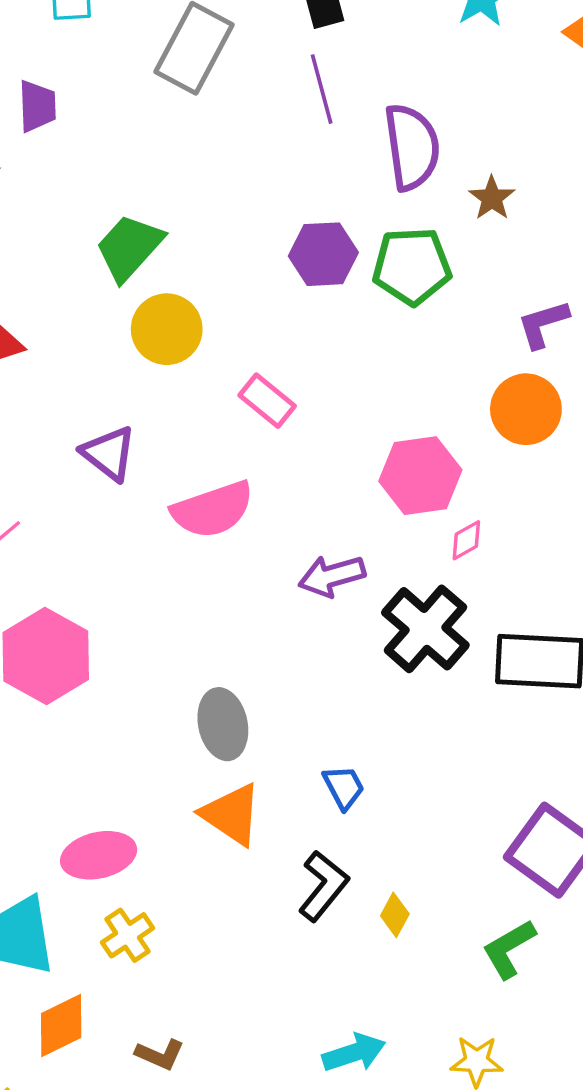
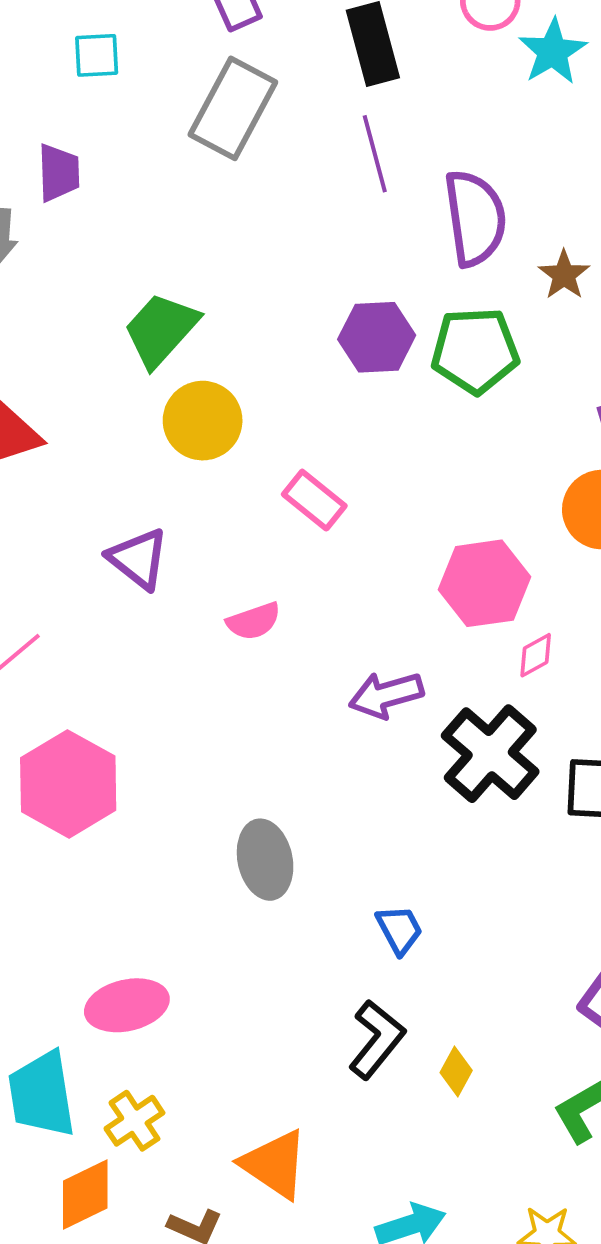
pink semicircle: (213, 510) -> (254, 621), size x0.6
orange triangle: (231, 814) -> (274, 1164), moved
yellow cross: (128, 935) -> (134, 1121), moved

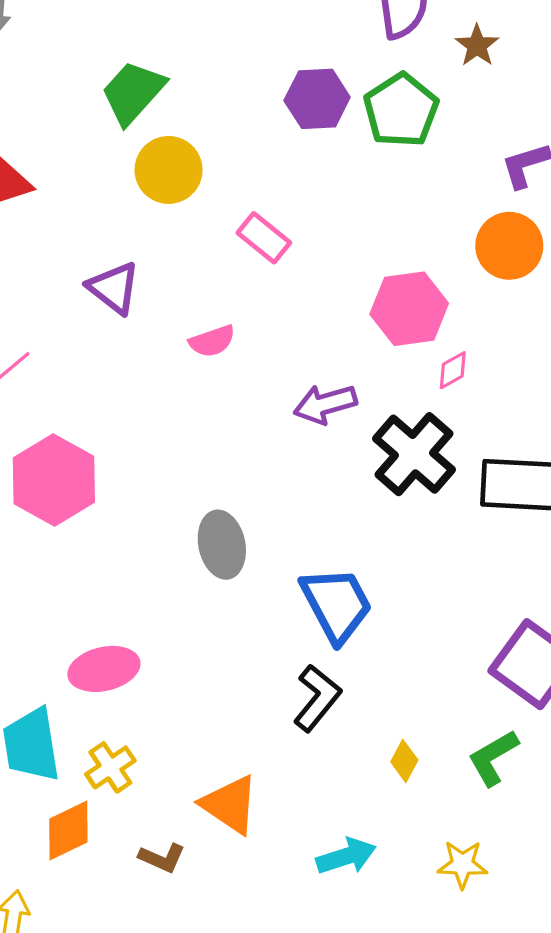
green pentagon: (475, 351) -> (401, 110), turned -30
blue trapezoid: (399, 930) -> (336, 604), size x1.8
yellow diamond: (456, 1072) -> (404, 761), moved

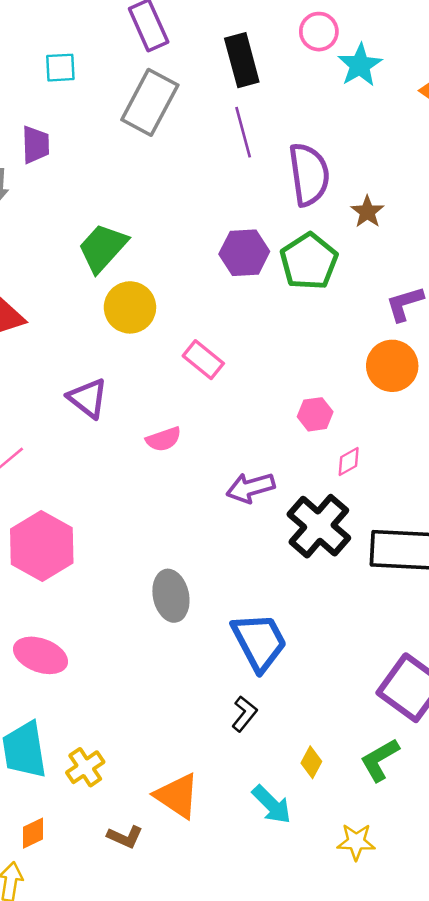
pink hexagon: (409, 309) -> (315, 414), size x0.6
pink ellipse: (104, 669) -> (40, 655), moved, turned 33
black L-shape: (317, 698) -> (244, 714), size x0.7
orange diamond: (68, 830) -> (33, 833), moved, size x0.7
cyan arrow: (346, 856) -> (272, 805), moved, turned 63

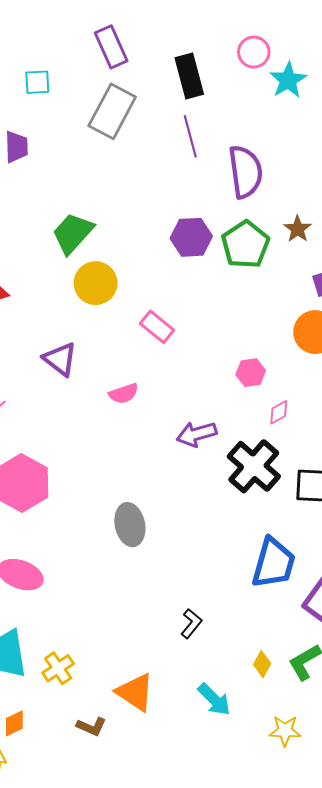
brown star: (367, 212) -> (297, 229), moved
blue trapezoid: (259, 642) -> (274, 563), moved, turned 44
yellow diamond: (311, 762) -> (262, 664), moved

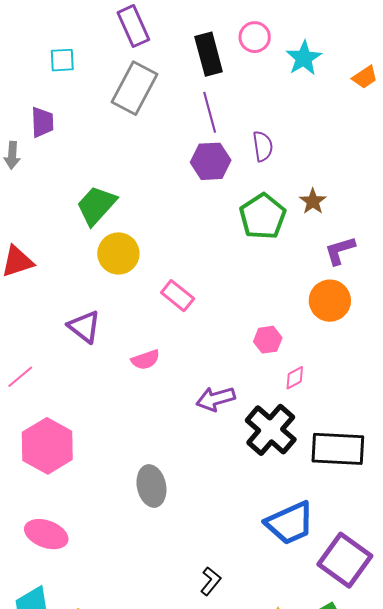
pink circle: (254, 52) -> (255, 37), moved
purple semicircle: (245, 172) -> (263, 146), size x0.6
purple hexagon: (191, 237) -> (211, 161), moved
blue trapezoid: (274, 563) -> (290, 523), turned 50

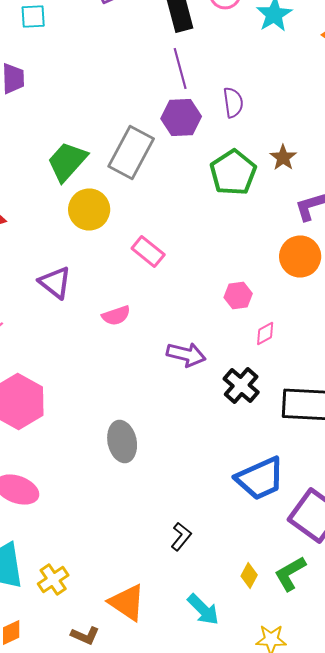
gray rectangle: (134, 88) -> (131, 152), moved
purple arrow: (216, 399) -> (186, 354), turned -150
black cross: (271, 430) -> (241, 386), size x0.7

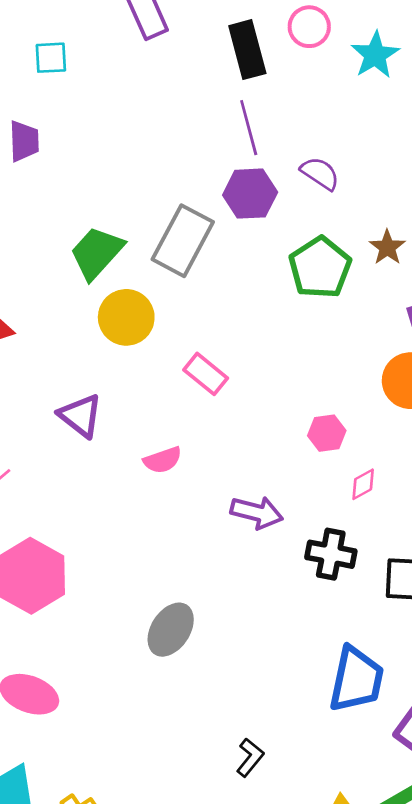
purple semicircle: (233, 102) -> (320, 173), turned -48
black cross: (241, 386) -> (331, 554), turned -30
gray ellipse: (122, 442) -> (171, 630), turned 45
blue trapezoid: (260, 478) -> (356, 679), turned -54

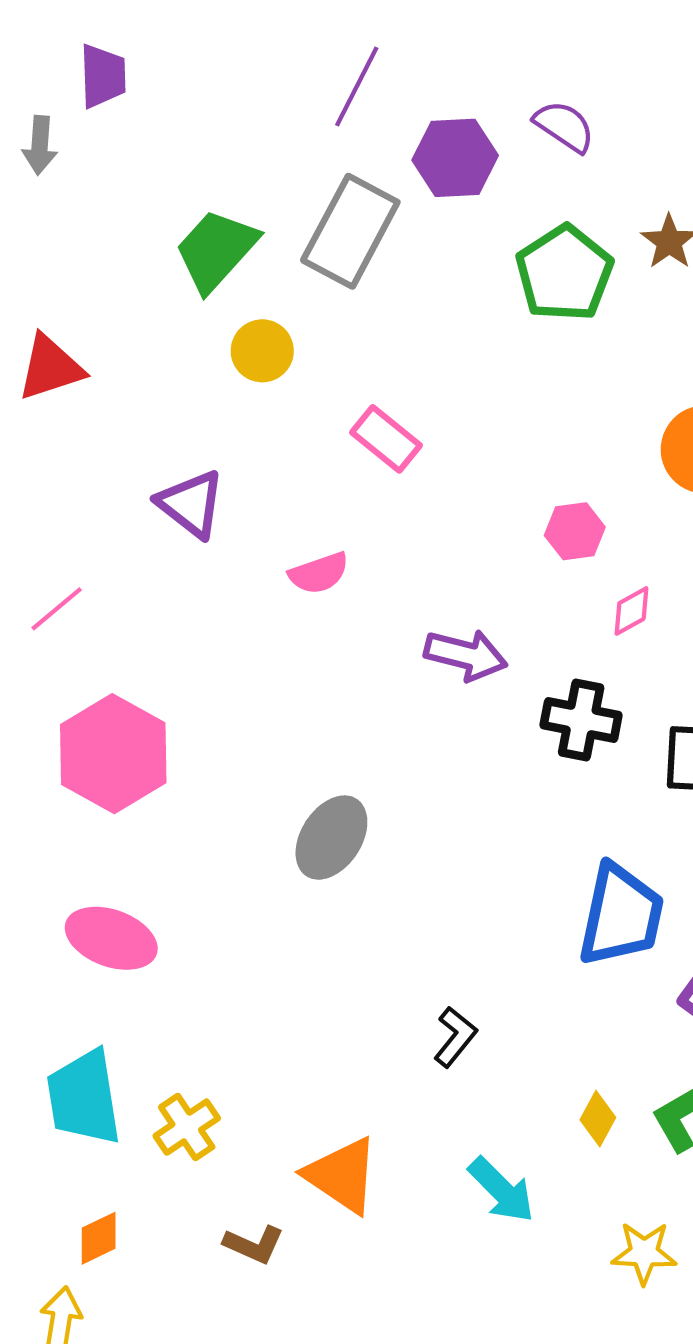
purple line: (249, 128) -> (357, 86), moved, turned 42
yellow circle: (126, 317) -> (262, 351), size x0.7

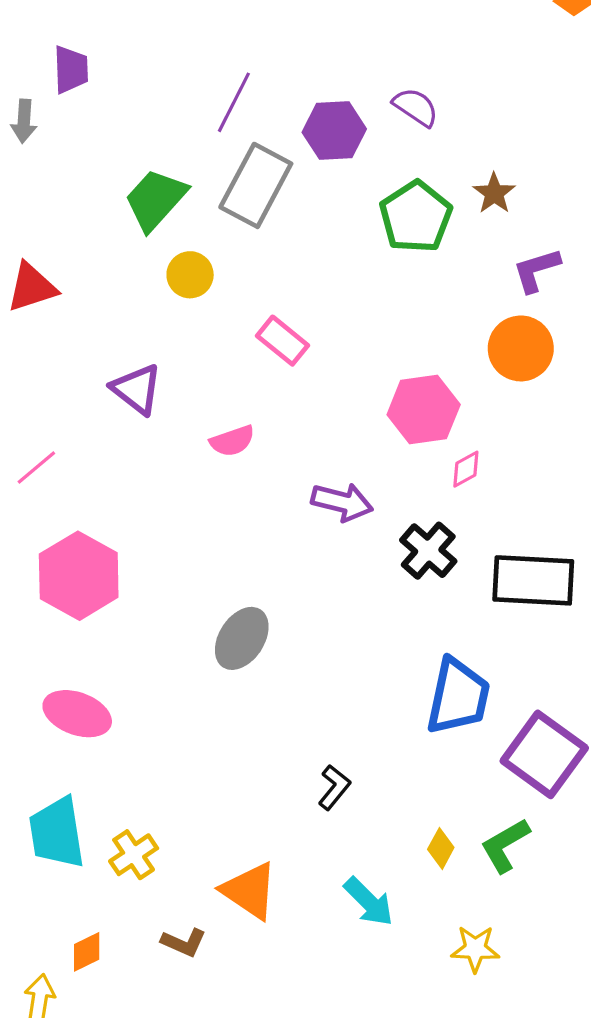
purple line: (357, 86) -> (234, 102), moved
pink hexagon: (575, 531) -> (424, 410), size x1.6
black cross: (581, 720) -> (428, 551), turned 30
orange diamond: (99, 1238) -> (87, 952), moved

